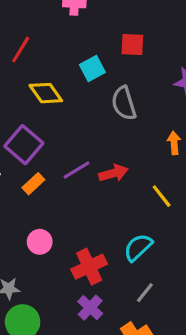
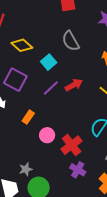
cyan square: (92, 69) -> (49, 62), moved
orange rectangle: (33, 184) -> (28, 117), moved
pink circle: (40, 242) -> (47, 135), moved

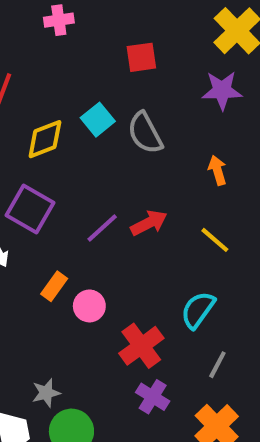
yellow diamond: (22, 45) -> (45, 139), turned -65
cyan square: (49, 62) -> (98, 120), moved
pink circle: (47, 135) -> (89, 306), moved

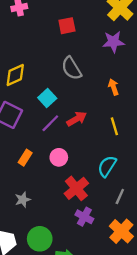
cyan square: (98, 120) -> (47, 98), moved
yellow line: (215, 240) -> (114, 126), turned 36
pink circle: (89, 306) -> (59, 157), moved
gray star: (46, 393) -> (23, 200), moved

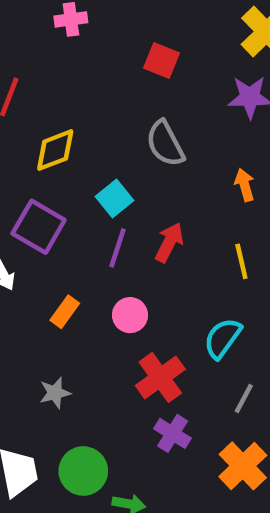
red square: (67, 26) -> (162, 61), turned 30
red arrow: (77, 119) -> (169, 242), turned -36
purple line: (50, 123) -> (118, 248), turned -30

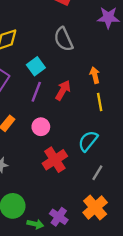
orange arrow: (245, 185) -> (95, 75), moved
purple cross: (173, 433) -> (59, 217), moved

